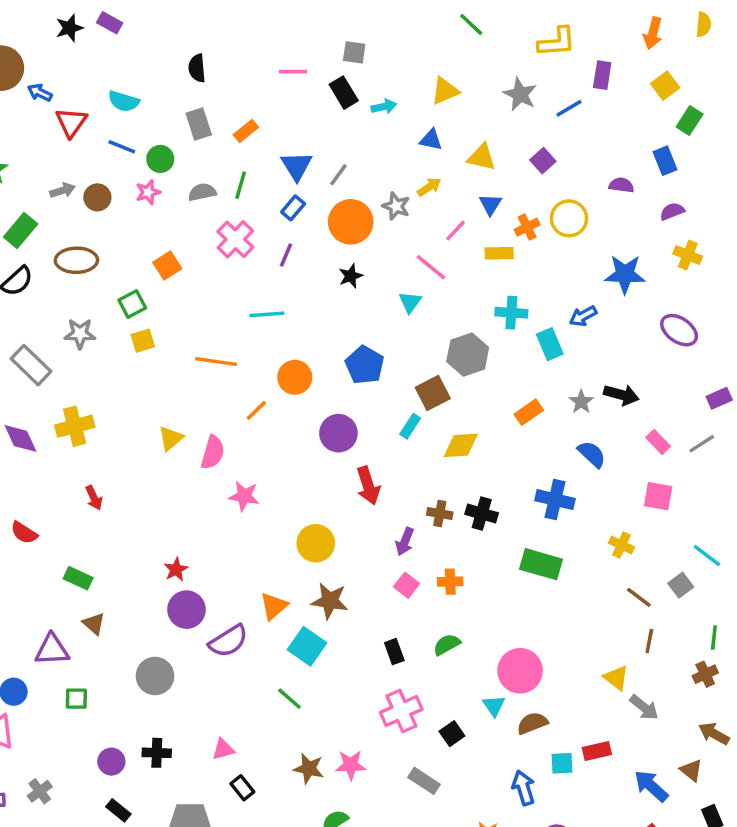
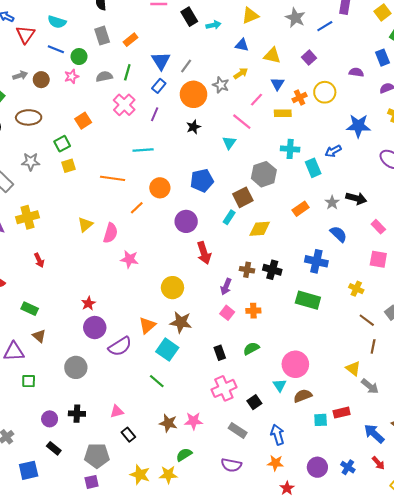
blue pentagon: (365, 365) -> (202, 180), turned 30
blue arrow: (524, 788) -> (278, 435), moved

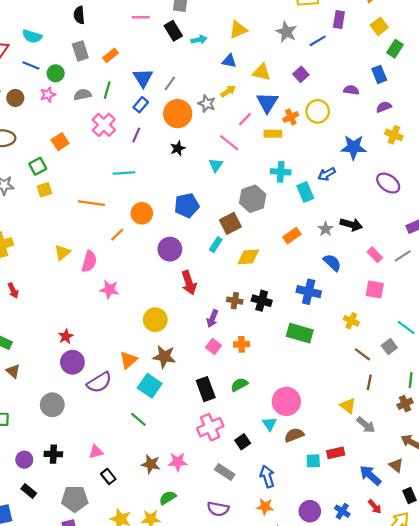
blue triangle: (278, 84) -> (267, 102), size x1.5
black rectangle: (220, 353) -> (206, 389), size x1.5

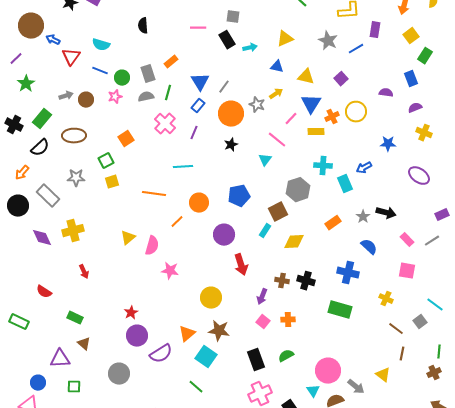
gray rectangle: (80, 51) -> (148, 74), moved
blue star: (353, 147) -> (388, 144), size x0.7
gray arrow: (366, 425) -> (356, 387), moved

